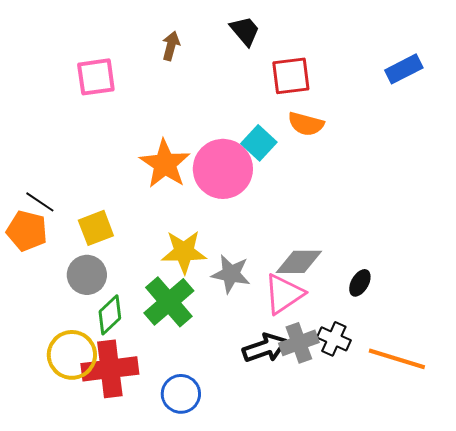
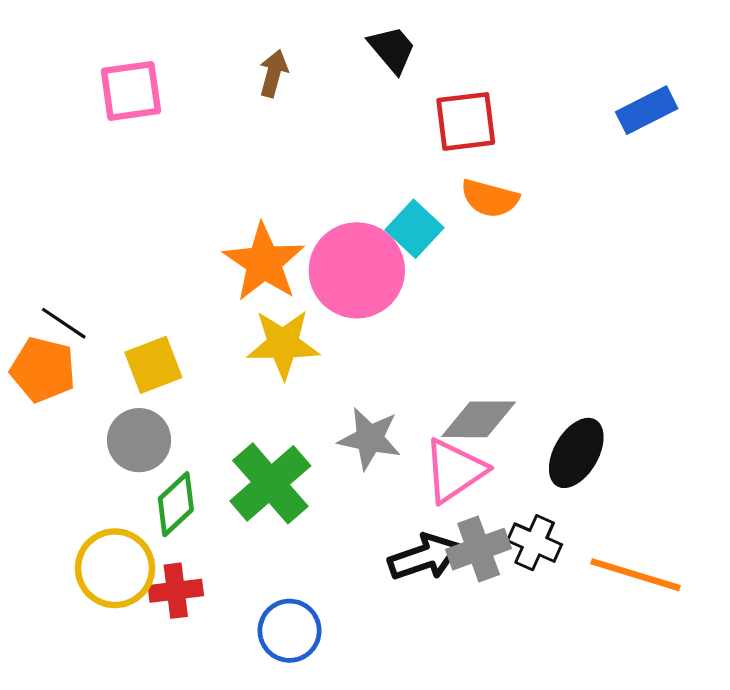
pink square: (96, 77) -> (131, 91), moved
yellow star: (184, 252) -> (283, 344), moved
black ellipse: (360, 283) -> (576, 453), size x1.6
red cross: (110, 369) -> (176, 591), size x0.6

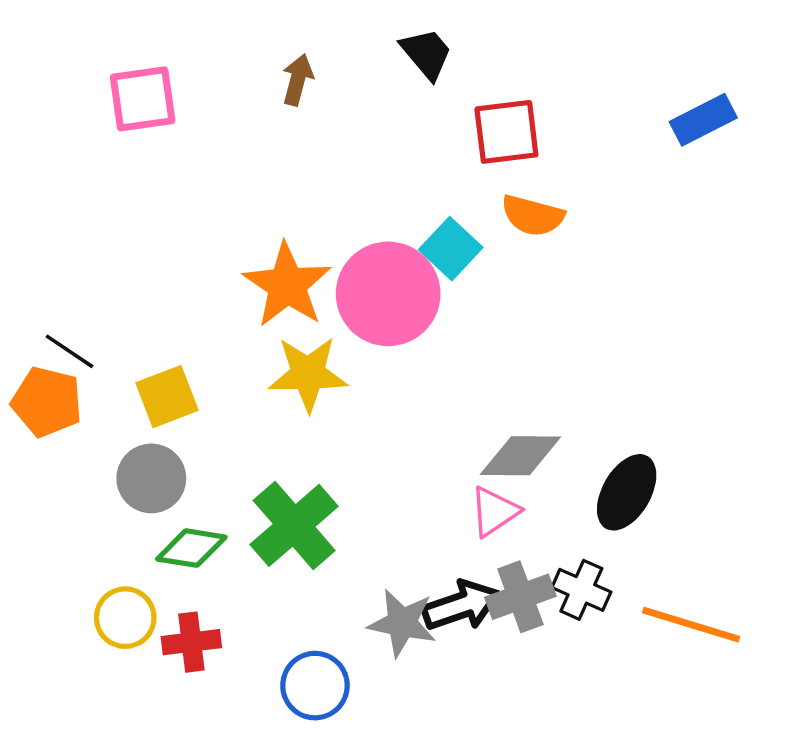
gray star: (370, 439) -> (402, 623), moved
pink triangle: (455, 471) -> (494, 511), size x0.7
green diamond: (176, 504) -> (191, 548), turned 52
yellow circle: (115, 568) -> (125, 618), size x0.7

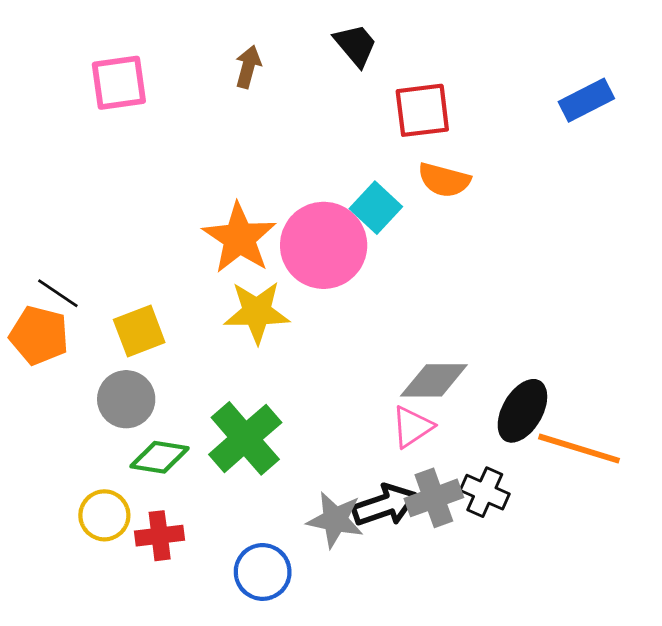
orange line: (691, 625) -> (579, 449), moved

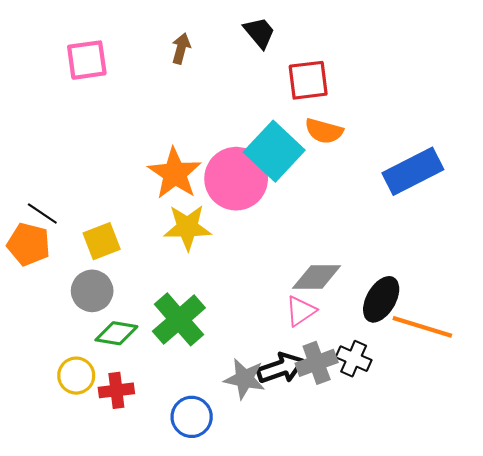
blue rectangle: (586, 100) -> (413, 171), moved, size x1.5
cyan square: (376, 208) -> (274, 151), size x1.6

